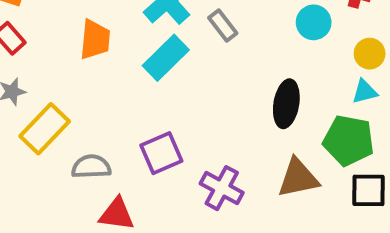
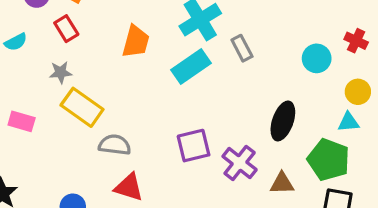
yellow rectangle: (45, 129) -> (82, 107), turned 72
purple square: (161, 153) -> (194, 146), moved
brown triangle: (298, 178) -> (282, 183), size x0.7
purple cross: (222, 188) -> (240, 163), moved

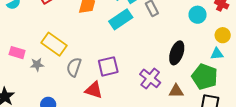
gray star: (61, 72) -> (37, 65), moved
gray semicircle: (115, 145) -> (74, 67), turned -78
purple square: (194, 146) -> (108, 66), moved
red triangle: (129, 187) -> (94, 90), moved

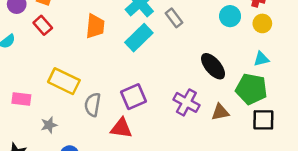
yellow circle: (223, 35) -> (262, 23), moved
black ellipse: (177, 53) -> (213, 66), turned -50
gray star: (37, 65) -> (49, 125), moved

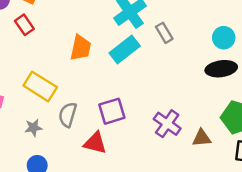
orange trapezoid: (95, 26) -> (81, 48), moved
black ellipse: (213, 66) -> (221, 69), moved, turned -64
gray star: (49, 125) -> (33, 128), moved

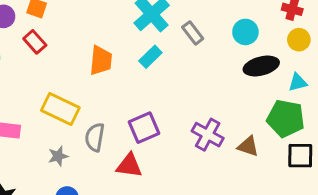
cyan circle: (224, 38) -> (245, 32), moved
cyan rectangle: (125, 49) -> (150, 57), size x0.7
brown triangle: (202, 138) -> (248, 146), turned 30

